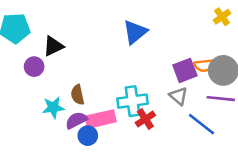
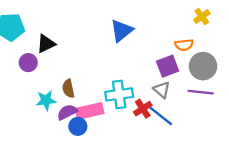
orange semicircle: (204, 65) -> (184, 45), moved
red cross: (145, 119) -> (143, 109), moved
blue line: (202, 124) -> (161, 116), moved

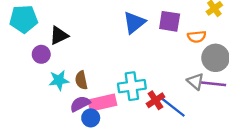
purple square: (168, 66) -> (170, 21), moved, turned 30
gray triangle: (162, 90) -> (195, 81), moved
cyan star: (46, 100) -> (59, 80), moved

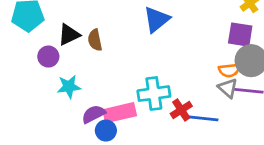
purple square: (170, 21) -> (240, 35), moved
orange semicircle: (197, 37) -> (229, 70), moved
brown semicircle: (81, 80) -> (95, 40), moved
blue line: (173, 107) -> (202, 118), turned -32

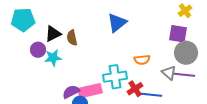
orange semicircle: (229, 70) -> (142, 60), moved
cyan star: (69, 87) -> (53, 58), moved

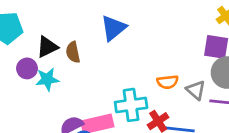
blue triangle: (117, 23) -> (113, 28), moved
gray triangle: (169, 73) -> (196, 90), moved

